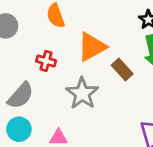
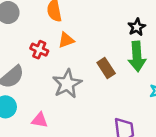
orange triangle: (92, 47) -> (66, 40), moved, size x0.6

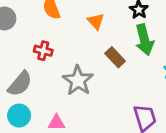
orange triangle: (66, 40) -> (96, 21), moved, turned -42

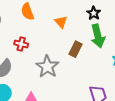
brown rectangle: (115, 57) -> (75, 49), turned 70

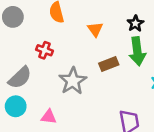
brown rectangle: (75, 49) -> (109, 64), turned 35

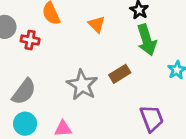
red cross: (45, 50) -> (30, 40), moved
brown rectangle: (109, 64) -> (120, 74), moved

